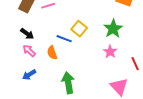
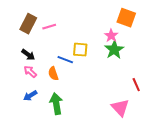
yellow square: (79, 29) -> (80, 50), turned -35
pink star: (110, 52) -> (111, 36), moved
green arrow: (68, 83) -> (56, 104), moved

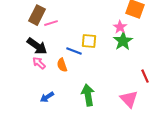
pink line: (49, 27) -> (51, 23), moved
black arrow: (28, 55) -> (37, 46), size x1.5
blue arrow: (30, 96) -> (47, 97), moved
green arrow: (56, 104) -> (88, 95), moved

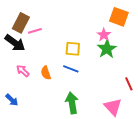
black arrow: (37, 46) -> (15, 43), moved
blue line: (74, 51) -> (71, 69), moved
blue arrow: (47, 97) -> (12, 100), moved, turned -104

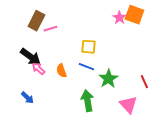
pink star: (104, 35) -> (119, 18), moved
black arrow: (15, 43) -> (30, 57), moved
green star: (107, 49) -> (108, 79), moved

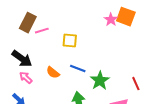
yellow square: (88, 47) -> (70, 41), moved
pink arrow: (38, 69) -> (26, 78), moved
orange semicircle: (61, 71) -> (53, 73), turned -32

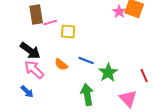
brown rectangle: (28, 23) -> (36, 15), turned -36
yellow square: (70, 41) -> (68, 32), moved
pink arrow: (26, 78) -> (34, 70), size x1.5

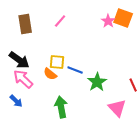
pink line: (50, 23) -> (60, 21), moved, turned -32
yellow square: (68, 32) -> (57, 62), moved
green arrow: (87, 95) -> (61, 107), moved

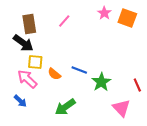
pink star: (108, 21) -> (104, 13), moved
black arrow: (19, 60) -> (23, 43), moved
yellow square: (57, 62) -> (35, 62), moved
green arrow: (61, 107) -> (65, 107), turned -115

